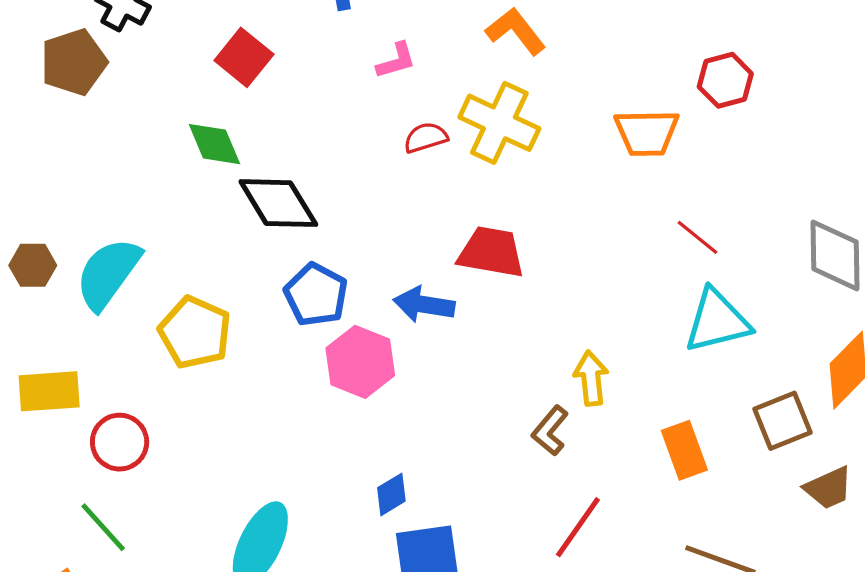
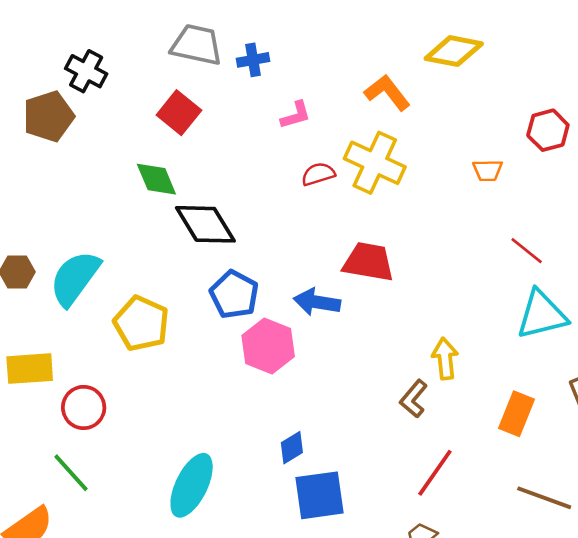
orange trapezoid: (647, 133) -> (488, 170), size x0.6
orange rectangle: (684, 450) -> (517, 414), turned 42

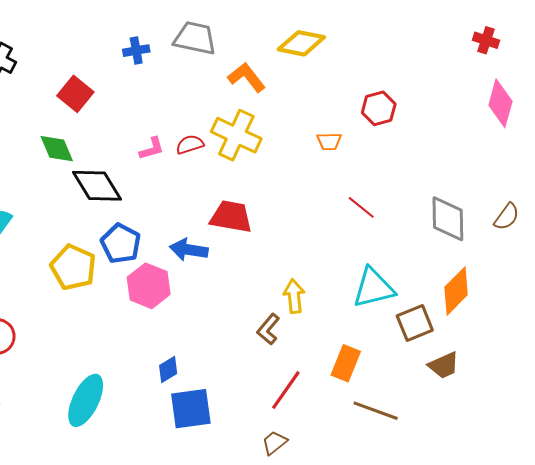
gray trapezoid: (197, 45) -> (195, 38), moved
pink L-shape: (296, 115) -> (152, 149), moved
cyan triangle: (542, 315) -> (374, 288), moved
yellow pentagon: (141, 323) -> (73, 267), moved
orange rectangle: (517, 414) -> (346, 363), moved

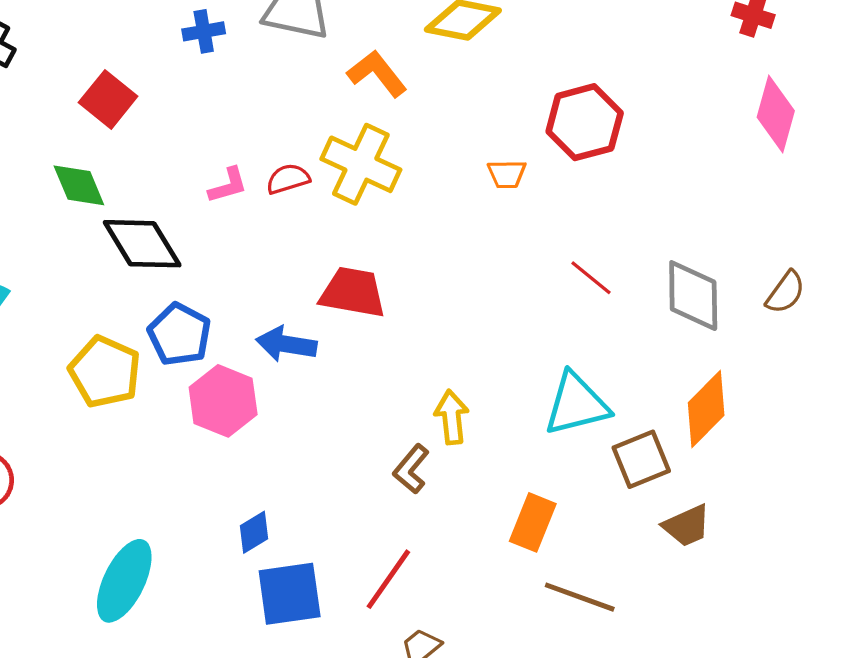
red hexagon: (379, 108) -> (585, 122), size x1.4
red line: (361, 207) -> (591, 278), moved
red line: (286, 390) -> (388, 579), moved

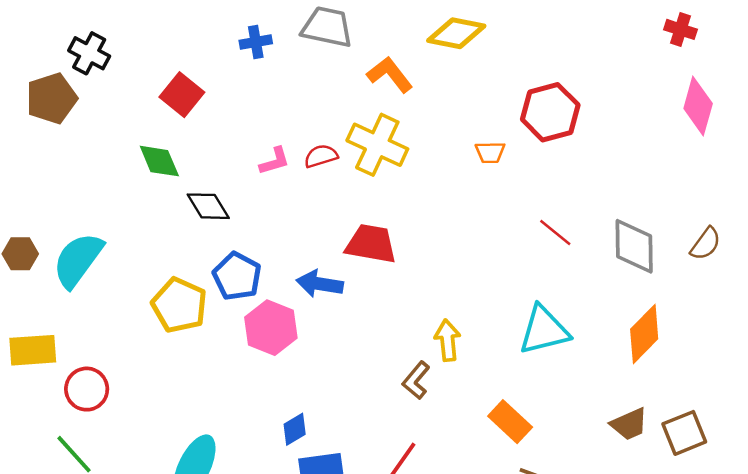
black diamond: (142, 244) -> (208, 206), size x0.7
brown square: (641, 459) -> (684, 433), moved
orange rectangle: (533, 522) -> (510, 422), turned -69

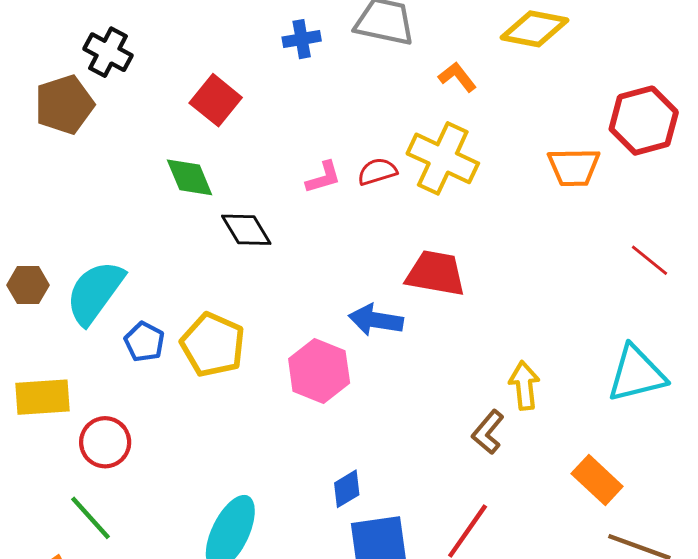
orange L-shape: (390, 75) -> (457, 77), size x0.7
orange trapezoid: (490, 152) -> (574, 167), size x1.5
blue pentagon: (237, 276) -> (144, 342), moved, size x0.7

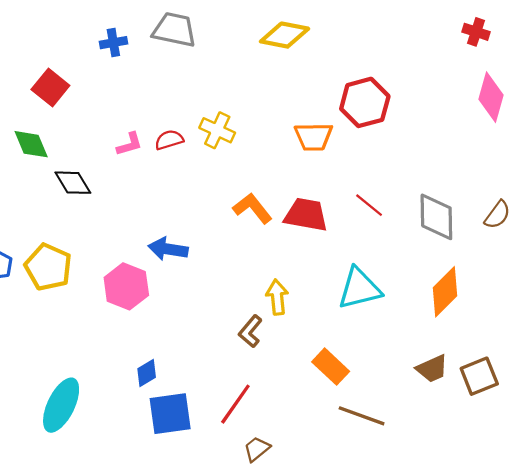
orange L-shape: (457, 77) -> (253, 208), moved, size x1.4
yellow cross: (443, 158) -> (217, 130), size x0.7
red trapezoid: (436, 273) -> (306, 215), moved

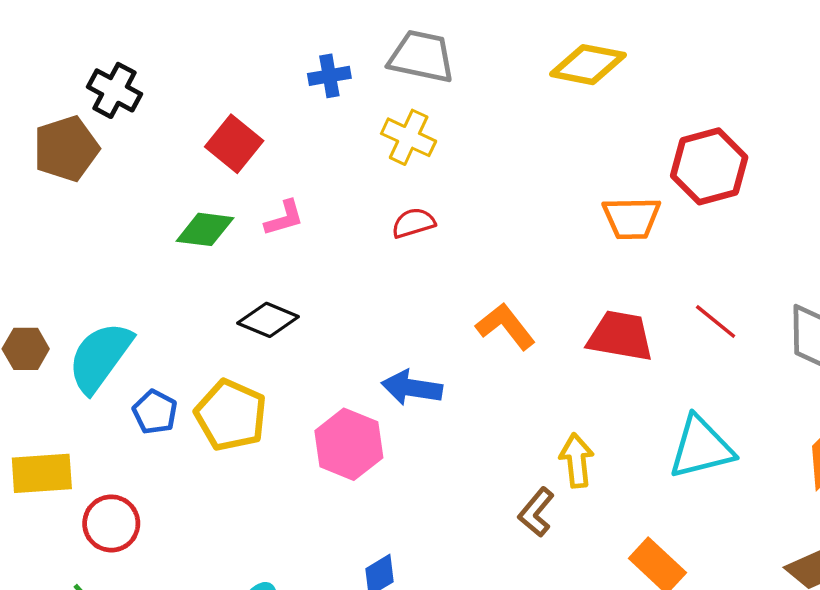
yellow cross: (217, 130) -> (409, 137), moved
green diamond: (31, 144) -> (205, 229), turned -60
pink L-shape: (130, 144) -> (284, 218), moved
black diamond: (73, 183) -> (268, 320), moved, turned -36
orange L-shape: (253, 208) -> (506, 326), moved

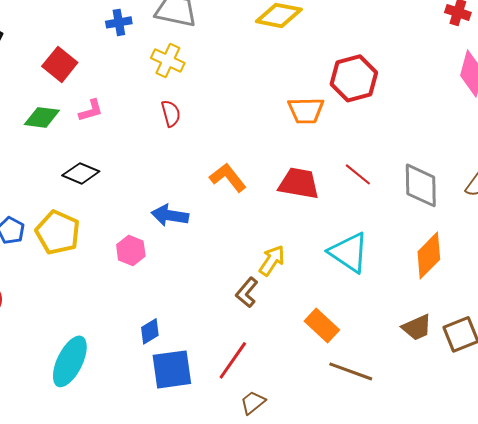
red semicircle: (413, 223) -> (171, 113), turned 92
pink hexagon: (349, 444) -> (131, 250), size x0.7
cyan triangle: (701, 448) -> (349, 252), turned 48
yellow arrow: (577, 460) -> (272, 260), turned 40

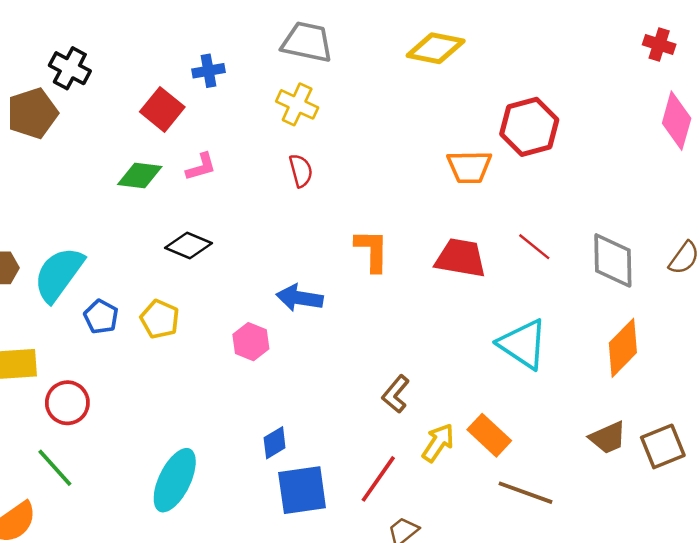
blue cross: (119, 22) -> (208, 71), moved
orange L-shape: (228, 177) -> (372, 250), turned 39
yellow pentagon: (58, 232) -> (160, 319), size x0.7
yellow arrow: (272, 260) -> (438, 443), moved

